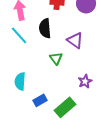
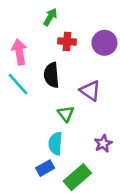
cyan semicircle: (20, 81) -> (55, 143), moved

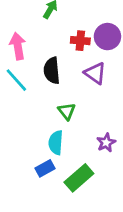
red cross: (67, 42) -> (80, 41), moved
purple triangle: (90, 91) -> (95, 73), moved

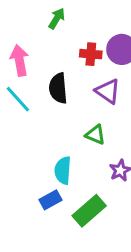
green triangle: (67, 111) -> (95, 135), moved, turned -30

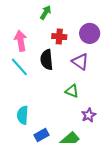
red cross: (91, 54) -> (59, 37), moved
cyan semicircle: (63, 170) -> (23, 115), moved

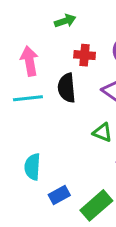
green arrow: (46, 12) -> (65, 21), turned 40
cyan line: (19, 67) -> (28, 98), turned -54

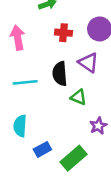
black semicircle: (67, 88) -> (60, 74), moved
cyan line: (28, 98) -> (25, 82), moved

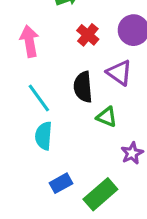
red cross: (64, 33) -> (88, 35), turned 35
cyan line: (25, 82) -> (39, 98), turned 60
cyan semicircle: (20, 126) -> (44, 136), moved

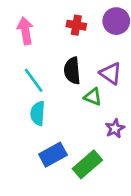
red cross: (88, 35) -> (76, 25), turned -30
purple triangle: (119, 73) -> (111, 73), moved
blue rectangle: (61, 183) -> (53, 155), size x1.4

